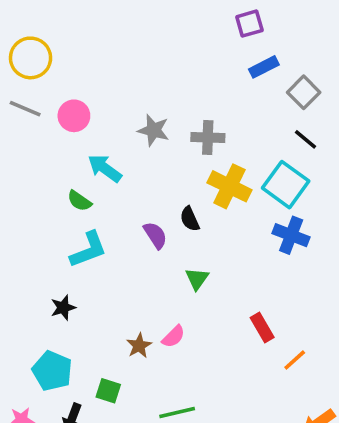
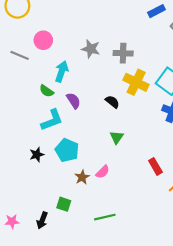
gray line: (25, 109) -> (20, 55), moved
cyan arrow: (105, 168) -> (62, 72), turned 72
black semicircle: (190, 219) -> (112, 102), turned 152
purple semicircle: (155, 235) -> (73, 101), moved
cyan pentagon: (52, 371) -> (67, 150), moved

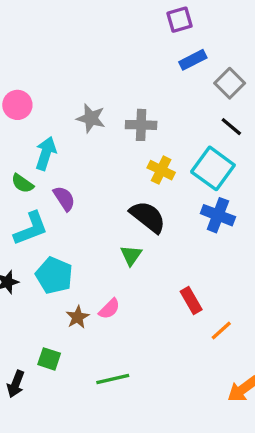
yellow cross: (136, 82) -> (161, 170), size x0.7
black semicircle: (112, 102) -> (148, 217), moved, size x1.6

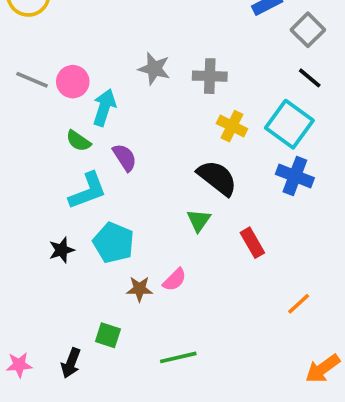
pink circle: (17, 105) -> (73, 82), moved
red rectangle: (191, 300) -> (252, 243), moved
brown star: (78, 317) -> (139, 289), turned 30

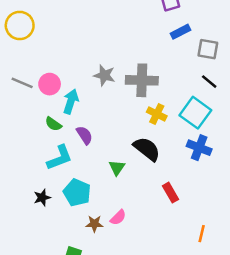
gray square: (308, 30) -> (208, 49), turned -35
gray cross: (210, 76) -> (142, 80), size x1.4
green triangle: (199, 220) -> (117, 168), moved
orange line: (299, 304) -> (202, 234), turned -35

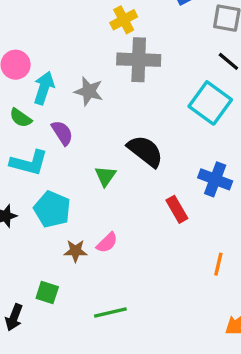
gray star: (104, 75) -> (89, 91), moved
yellow cross: (157, 114) -> (124, 20), moved, turned 36
blue cross: (199, 148) -> (215, 179), moved
cyan L-shape: (60, 158) -> (29, 163), turned 36

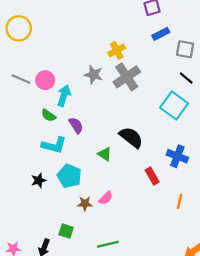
gray cross: (139, 60) -> (127, 77), turned -36
gray star: (89, 91) -> (94, 75), moved
green triangle: (105, 176) -> (105, 154), turned -32
orange line: (218, 264) -> (180, 201), moved

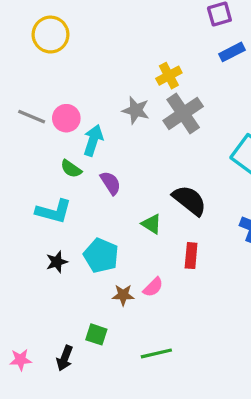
yellow circle: (19, 28) -> (51, 35), moved
cyan L-shape: (54, 145) -> (54, 211), moved
red rectangle: (152, 176) -> (191, 256), moved, turned 35

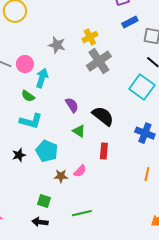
gray star: (136, 110) -> (57, 45), moved
purple semicircle: (111, 183) -> (72, 105), moved
cyan L-shape: (54, 211) -> (31, 121), moved
black arrow: (65, 358) -> (40, 222), moved, turned 77

